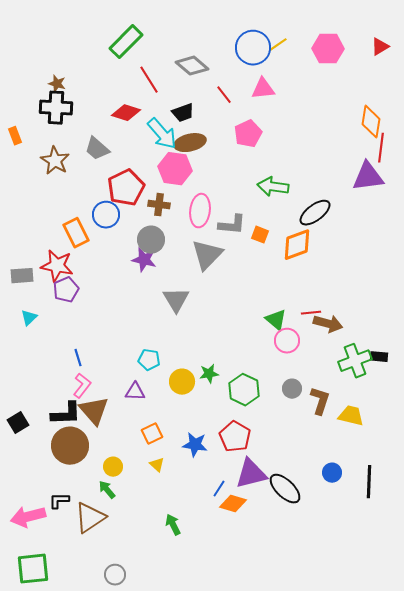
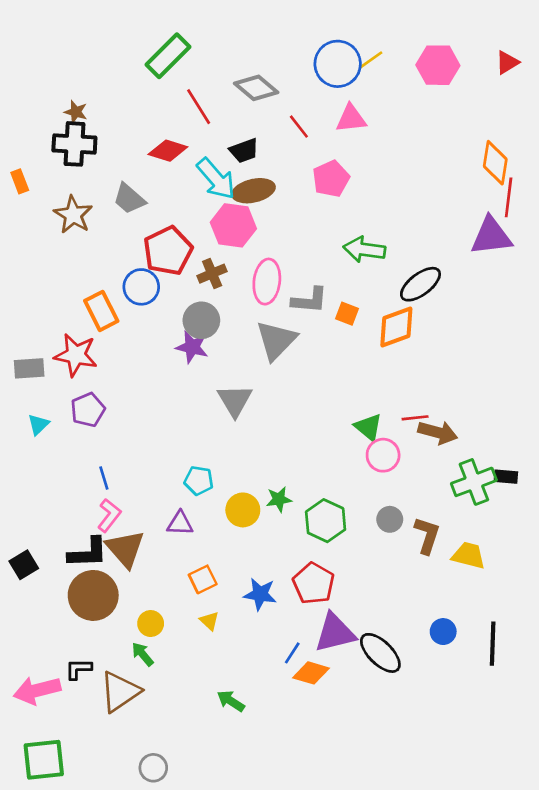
brown cross: (159, 205) -> (212, 274), turned -30
purple pentagon: (66, 290) -> (88, 410), moved
green arrow: (173, 525) -> (231, 701), turned -30

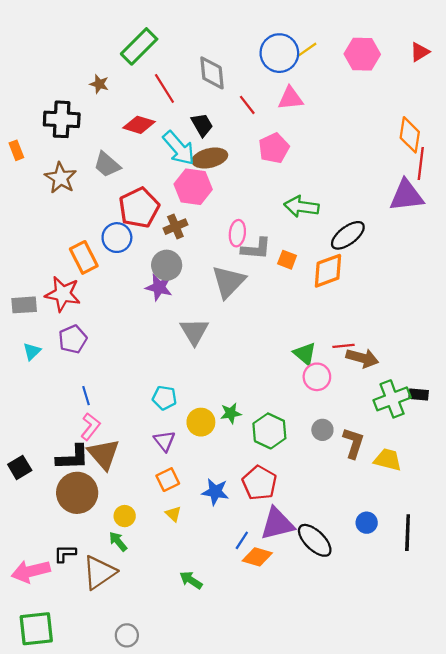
gray diamond: (256, 88) -> (212, 73), turned 44
brown star: (76, 112) -> (99, 84), moved
black trapezoid: (244, 151) -> (202, 125), turned -100
pink ellipse: (267, 282) -> (237, 233), moved, size x0.7
purple triangle: (180, 523) -> (164, 441), moved, turned 50

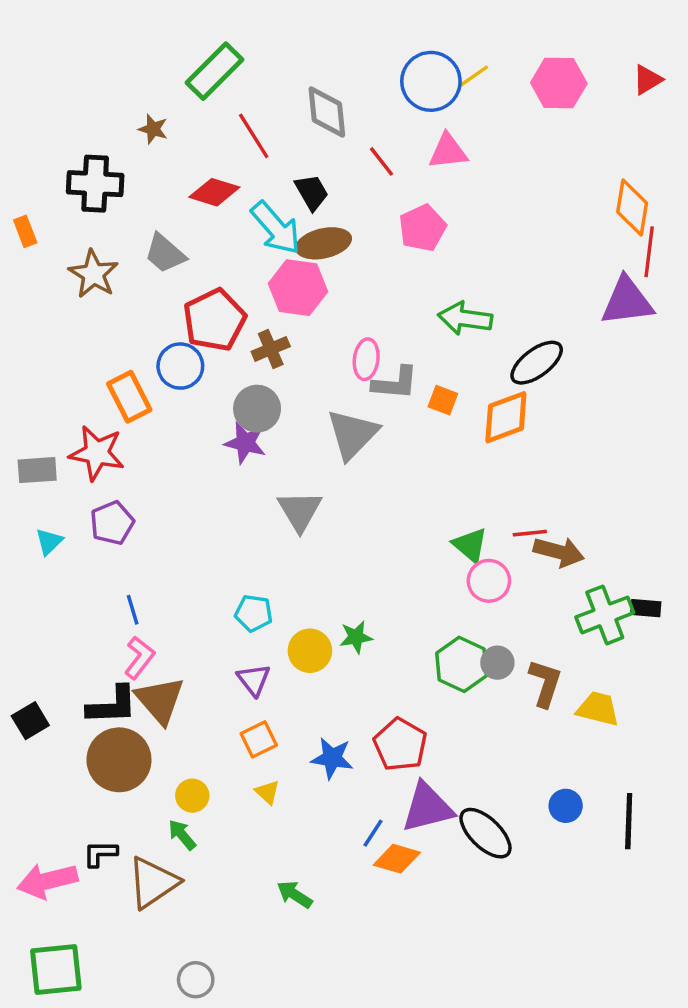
green hexagon: (269, 431) -> (462, 664), moved

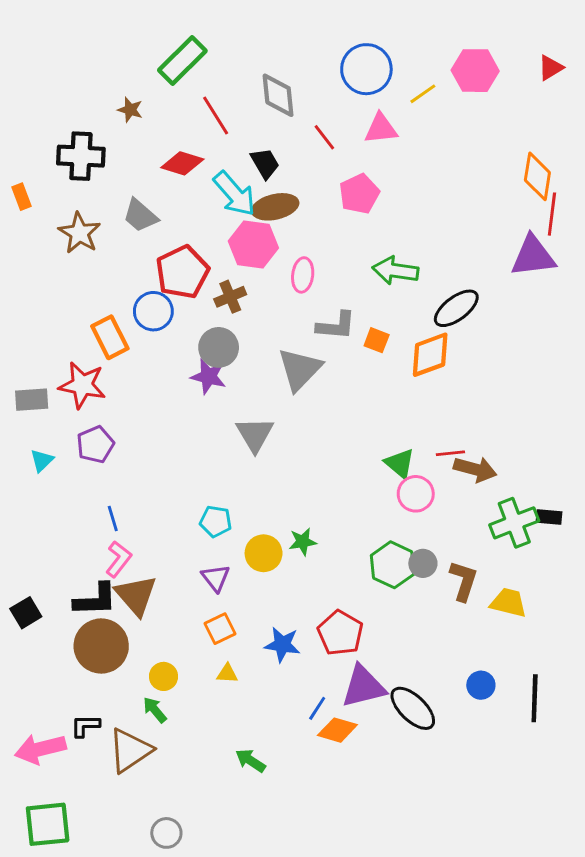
yellow line: (474, 76) -> (423, 94), moved
pink ellipse: (366, 359) -> (303, 275), moved
yellow triangle: (267, 792) -> (227, 674), turned -40

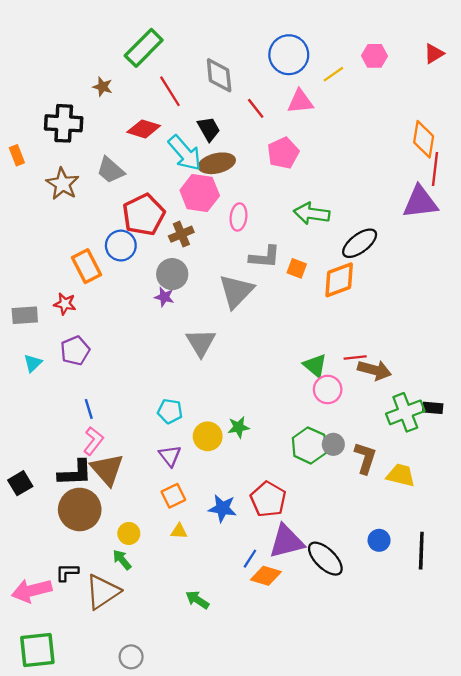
pink hexagon: (475, 71) -> (374, 56), size x0.7
purple star: (208, 376) -> (164, 297), size x0.7
red star: (82, 385) -> (65, 304), size x0.6

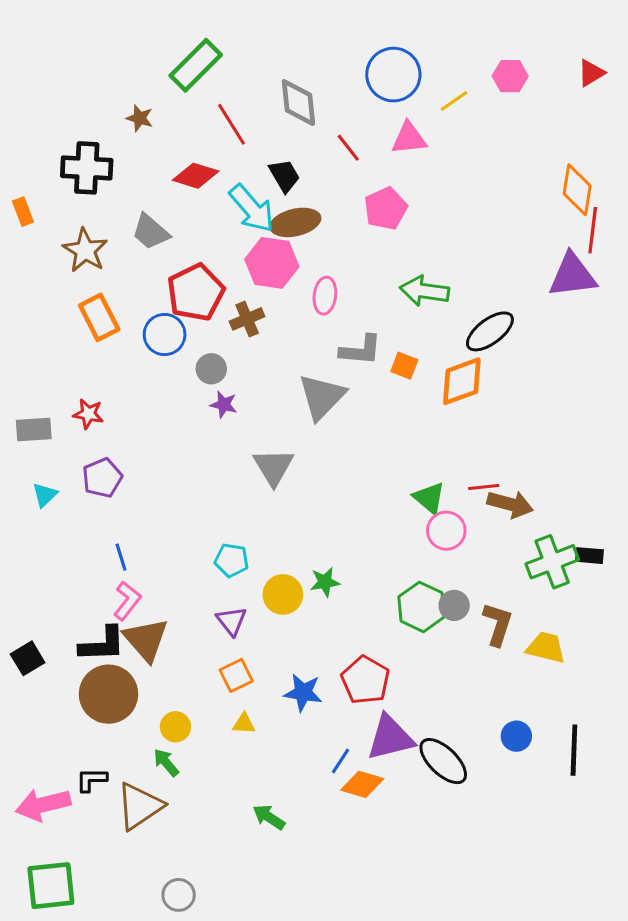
orange rectangle: (87, 266) -> (99, 317), moved
gray circle: (172, 274) -> (211, 369), moved, size x0.7

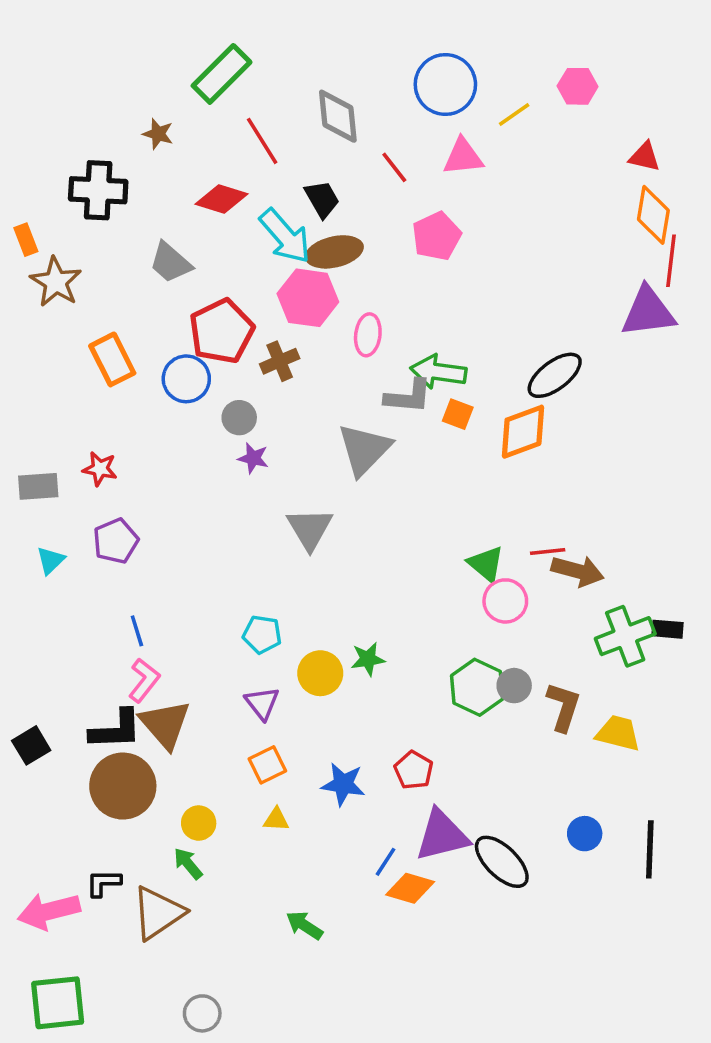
red triangle: (591, 73) -> (645, 157), moved, turned 44
brown star: (85, 250) -> (56, 282), moved
green arrow: (425, 291) -> (438, 372), moved
red pentagon: (365, 680) -> (414, 770), size x0.7

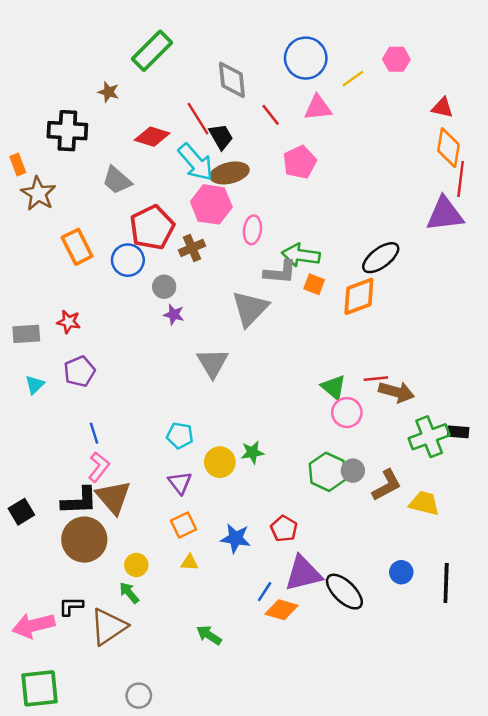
red line: (262, 141) -> (198, 119), moved
brown L-shape: (563, 707) -> (387, 485), turned 44

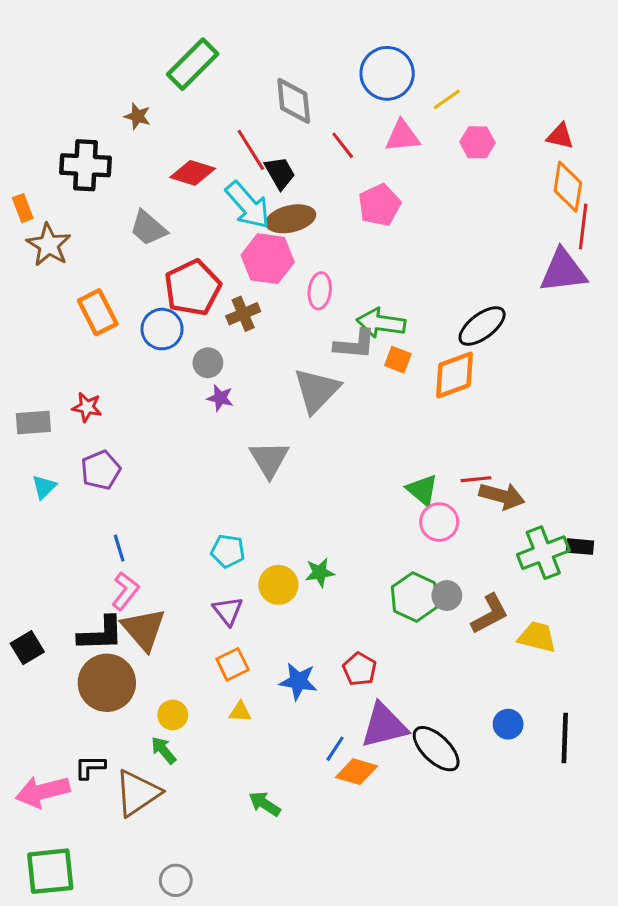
pink hexagon: (396, 59) -> (477, 142), moved

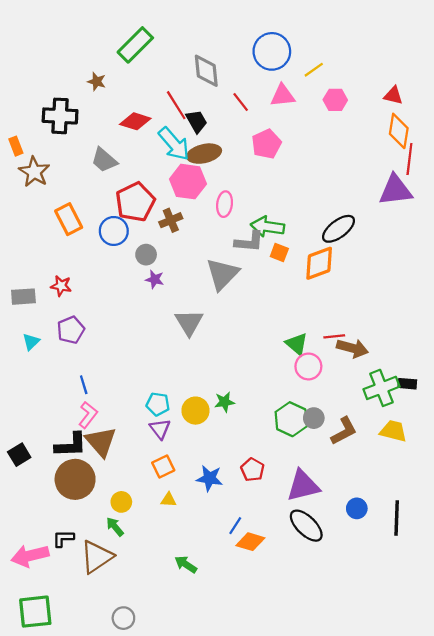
cyan pentagon: (228, 551) -> (158, 404), moved
yellow trapezoid: (537, 637) -> (393, 431), moved
purple triangle: (384, 726) -> (303, 486), moved

